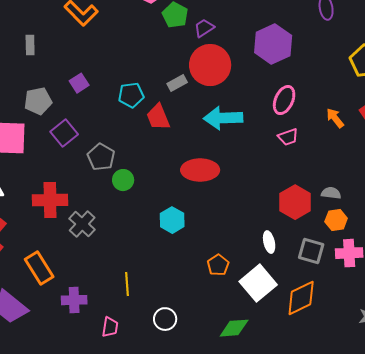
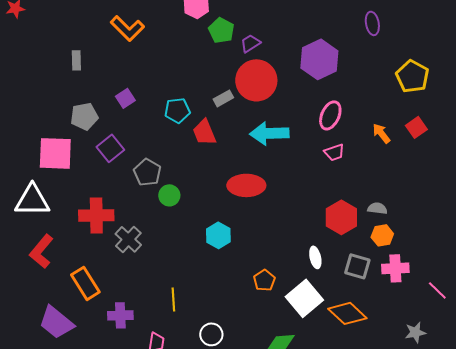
orange diamond: (301, 298) -> (347, 313), turned 69

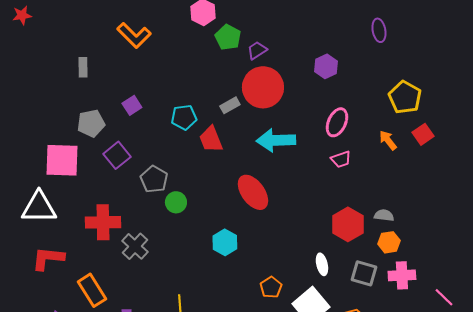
purple hexagon: (319, 59) -> (326, 66), size x0.6
yellow pentagon: (412, 76) -> (405, 97), moved
red ellipse: (246, 185) -> (253, 192), turned 54
red L-shape: (41, 251) -> (48, 258), turned 56

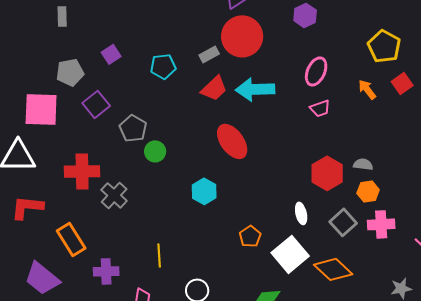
red trapezoid: (211, 139) -> (214, 88), moved, turned -112
gray square: (364, 273) -> (343, 222), turned 32

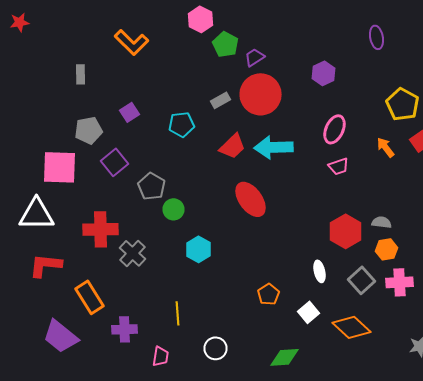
gray rectangle: (209, 54) -> (220, 100), moved
cyan hexagon: (204, 191) -> (198, 249), moved
white square: (290, 254) -> (308, 312), size x0.6

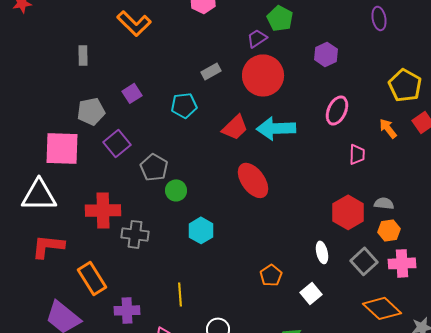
green pentagon: (226, 44) -> (280, 18), moved
gray rectangle: (220, 100) -> (211, 71), moved
pink trapezoid: (338, 166) -> (357, 154), moved, turned -70
gray cross: (132, 253) -> (135, 234), turned -36
orange diamond: (352, 327) -> (382, 308), moved

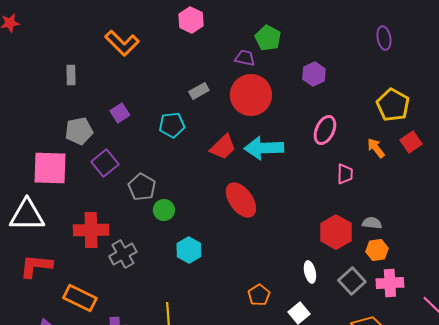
purple ellipse: (379, 18) -> (384, 38), moved
purple trapezoid: (257, 38) -> (245, 58), turned 45
gray cross: (135, 234) -> (123, 254), turned -36
orange rectangle: (92, 278) -> (80, 298), turned -32

